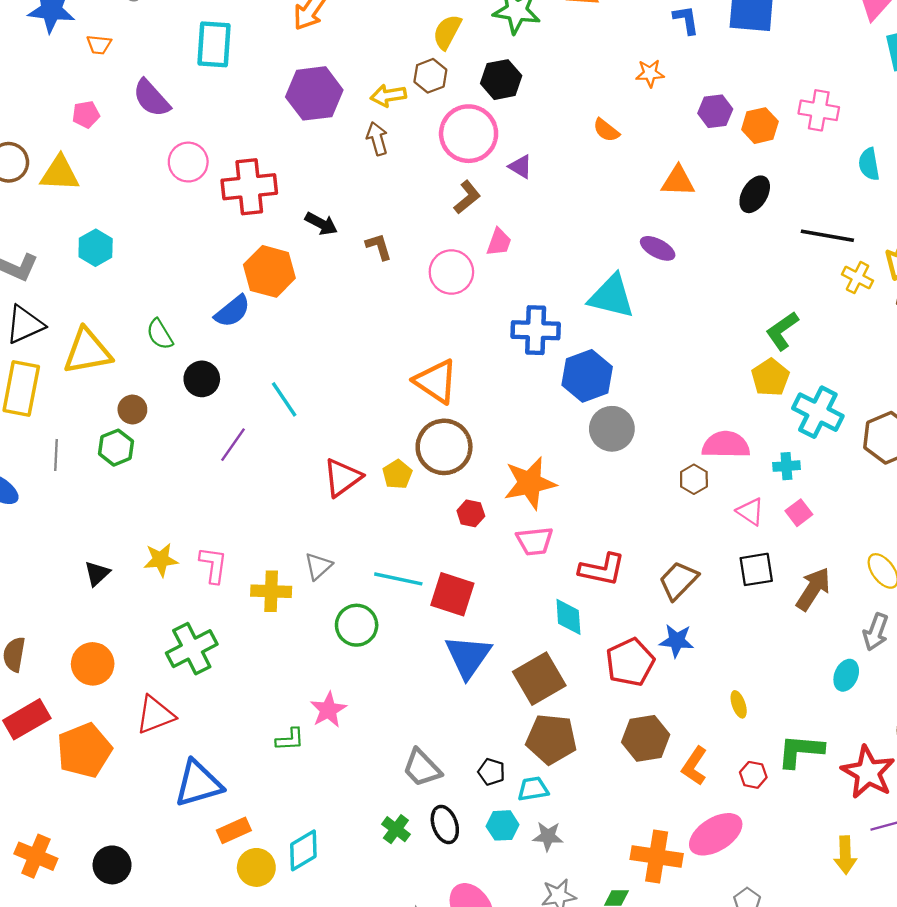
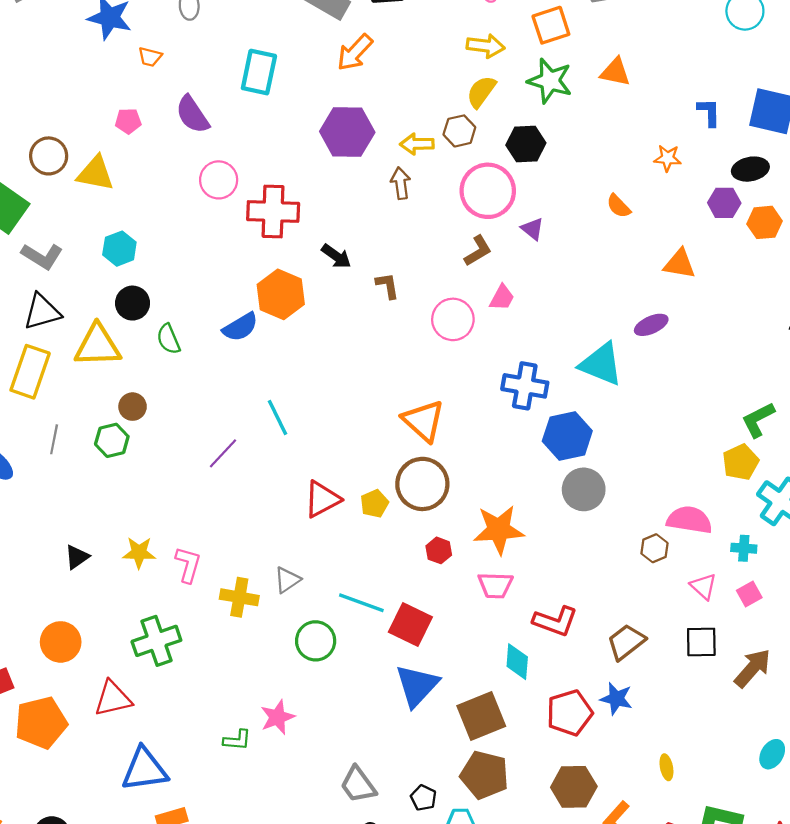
black ellipse: (755, 194) -> (750, 169), moved, turned 40
purple ellipse: (658, 248) -> (651, 325), turned -60
black circle: (202, 379) -> (133, 303), moved

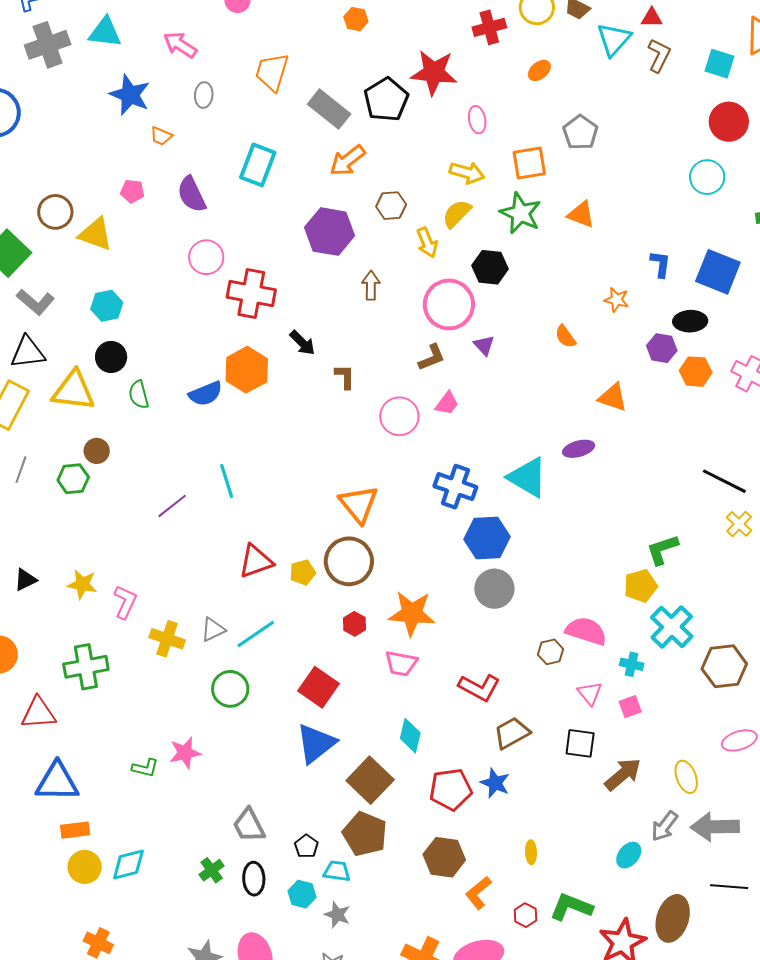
brown hexagon: (459, 131) -> (391, 206), moved
yellow arrow: (417, 144) -> (427, 242), moved, turned -120
cyan line: (361, 603) -> (256, 634), moved, turned -63
red L-shape: (555, 621) -> (479, 688), moved
brown square: (481, 716) -> (370, 780), turned -33

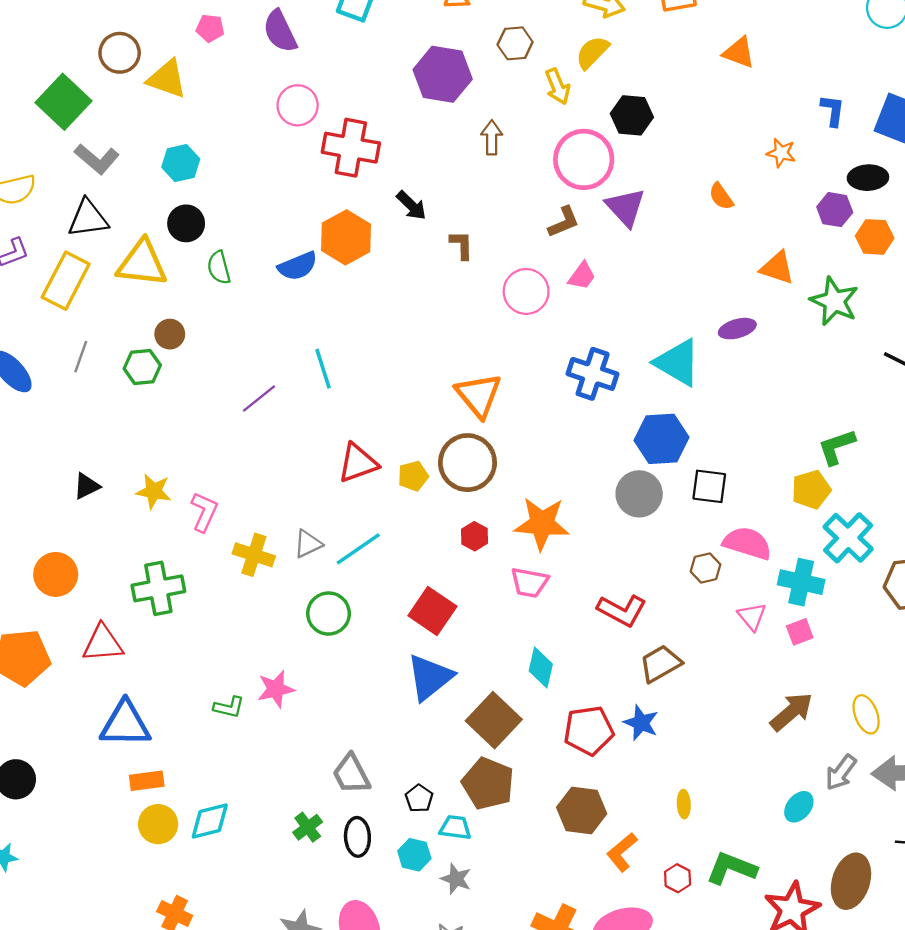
green star: (521, 213) -> (834, 301), moved
purple triangle: (484, 345) -> (625, 207), size x1.6
blue hexagon: (487, 538) -> (662, 439), moved
cyan cross: (632, 664) -> (801, 582), size x1.6
black square: (580, 743) -> (709, 486), moved

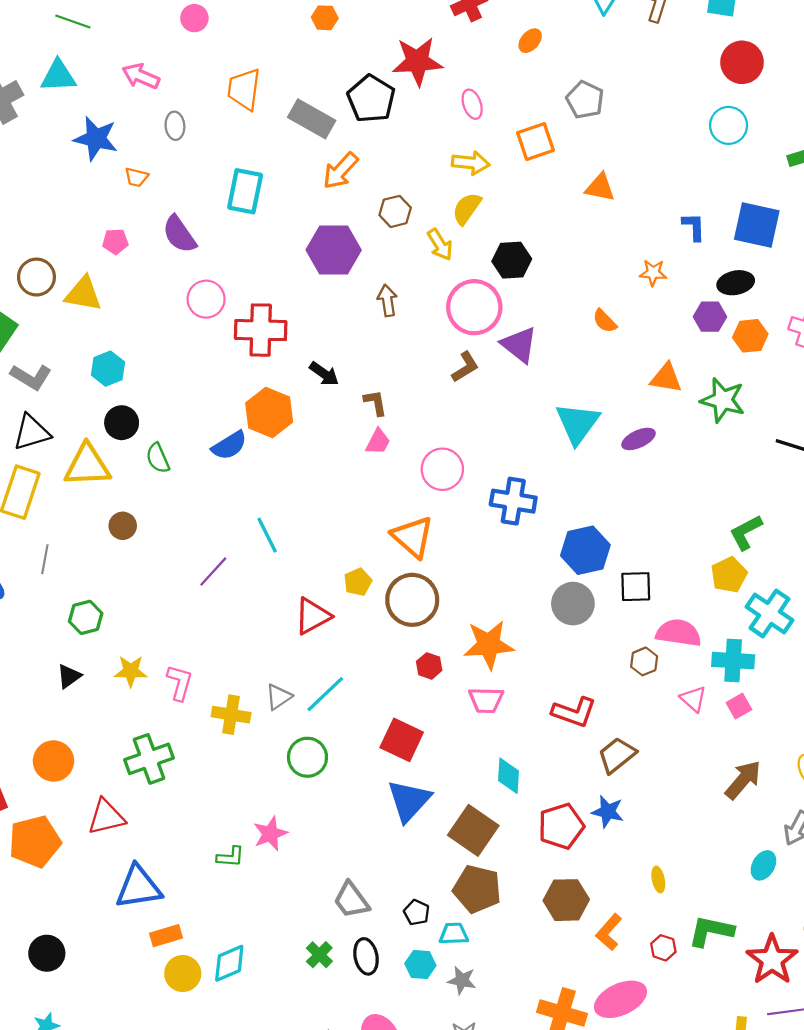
pink trapezoid: (582, 276) -> (378, 442), moved
pink circle: (526, 291) -> (442, 469), moved
cyan triangle: (678, 363) -> (578, 423), moved, turned 45
green hexagon: (142, 367) -> (86, 617), moved
yellow pentagon: (413, 476) -> (358, 582), moved

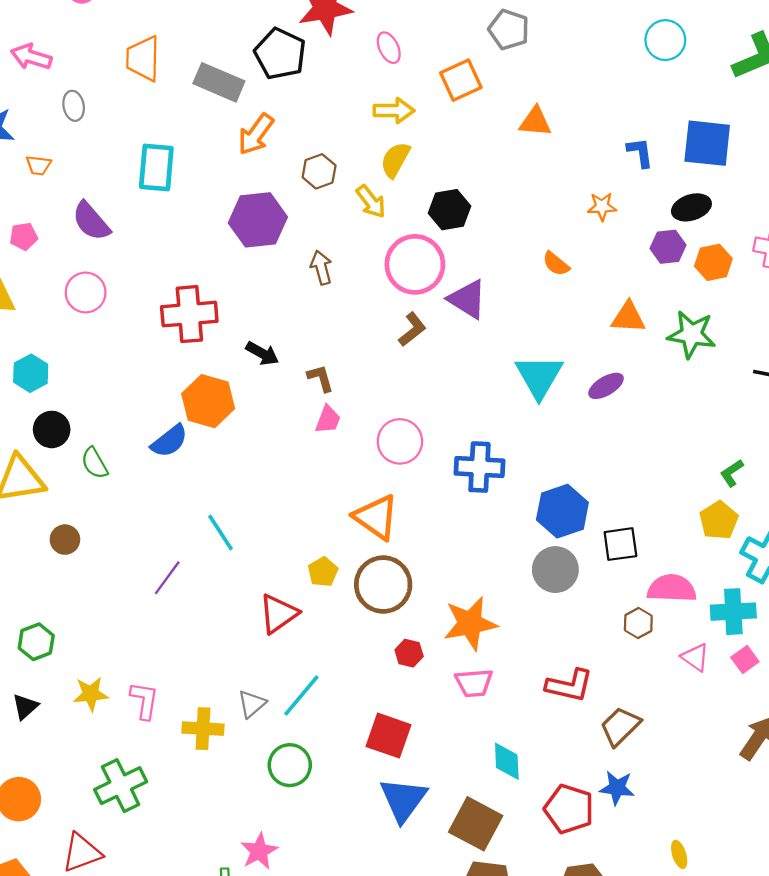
pink circle: (206, 299) -> (86, 292), moved
green L-shape: (746, 532) -> (732, 473), size x0.7
red pentagon: (561, 826) -> (569, 809), turned -30

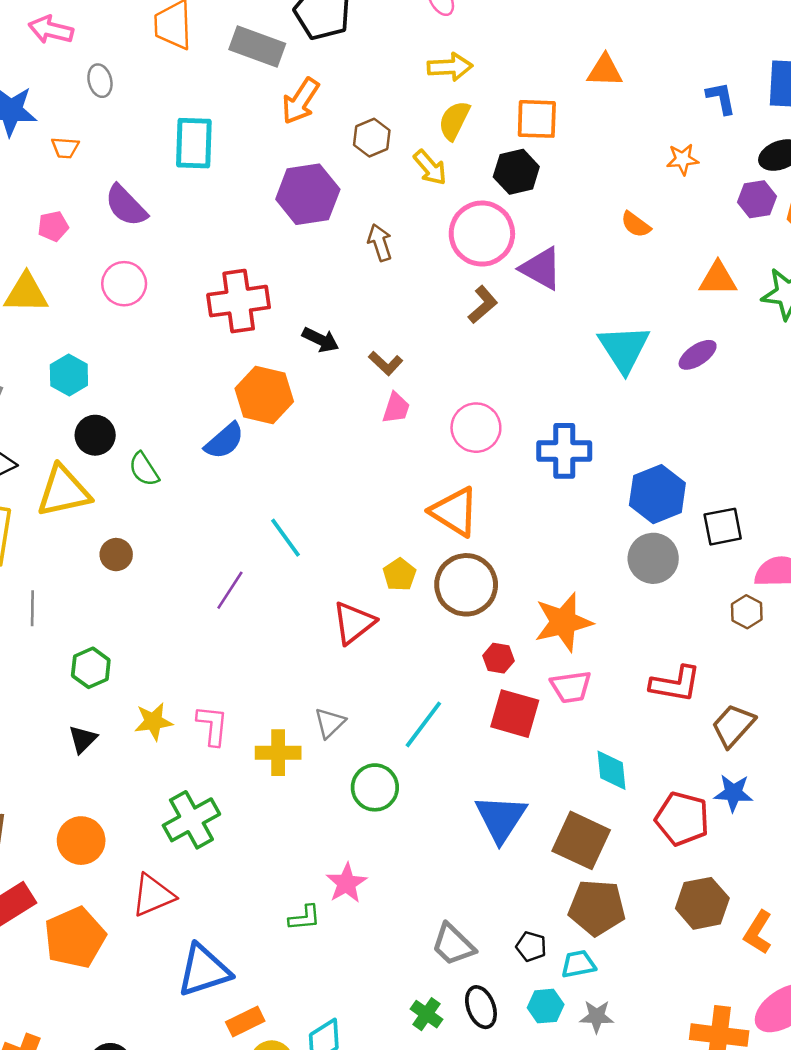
orange square: (461, 80) -> (537, 119), moved, turned 30
brown L-shape: (321, 378) -> (386, 363), turned 152
cyan line: (301, 696) -> (423, 724), moved
red square: (388, 736) -> (515, 714), moved

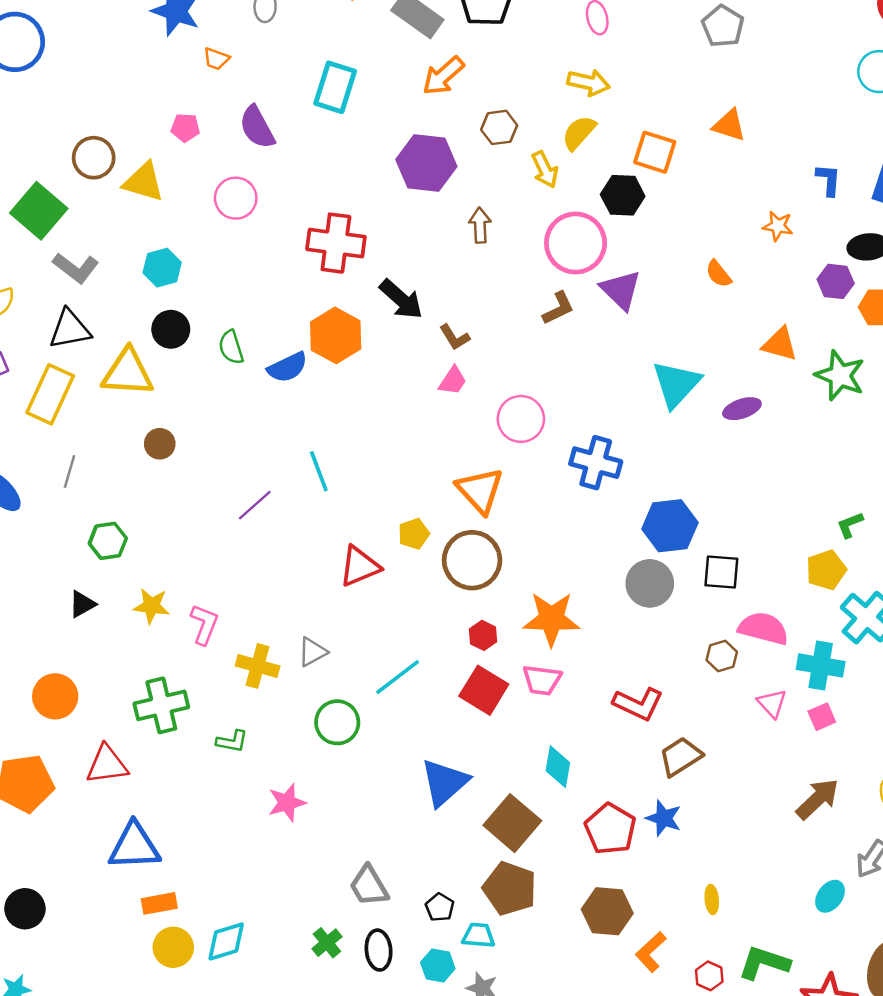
black arrow: (321, 340) -> (401, 299), size x1.4
green semicircle: (144, 469) -> (231, 347), moved
green L-shape: (305, 918) -> (232, 741), moved

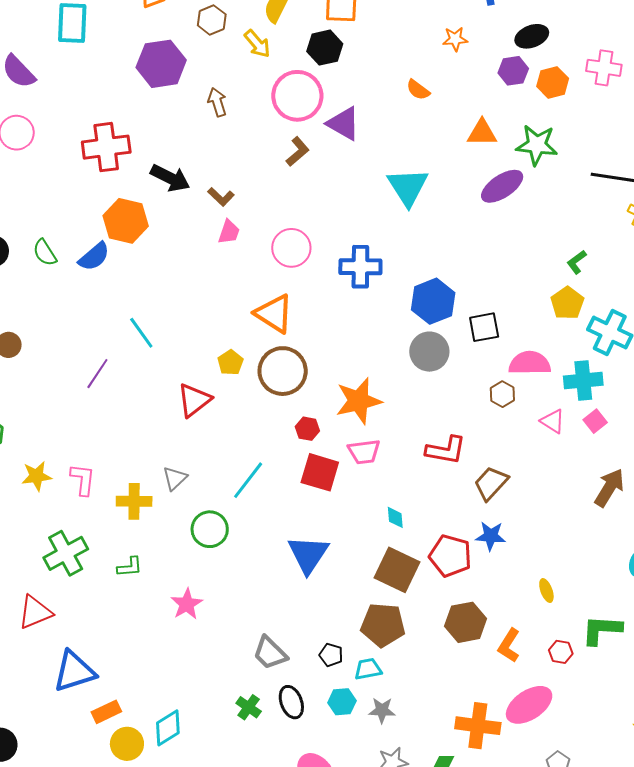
purple ellipse: (742, 409) -> (502, 186), moved, size x1.4
cyan diamond: (558, 767) -> (395, 517), size x0.7
brown square: (512, 823) -> (397, 570), moved

